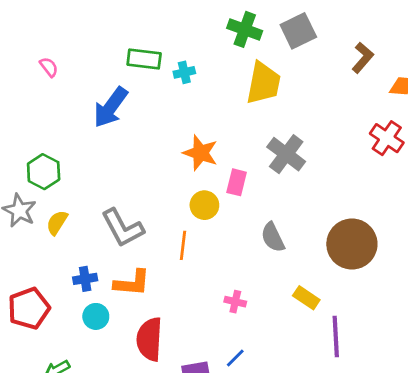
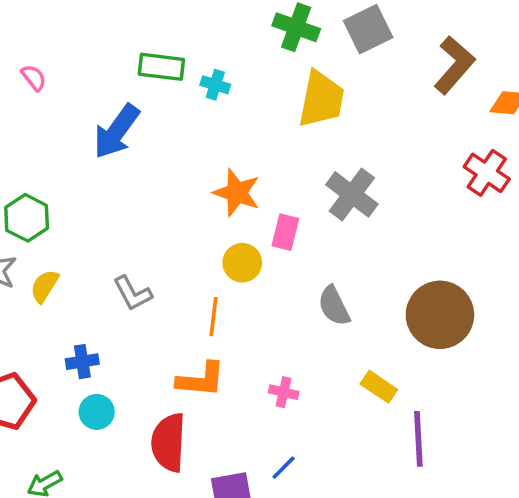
brown L-shape: (363, 58) -> (454, 65), size x1.4
cyan cross: (184, 72) -> (215, 85), turned 30
gray L-shape: (123, 228) -> (133, 293), size x0.7
orange L-shape: (132, 283) -> (201, 380), moved

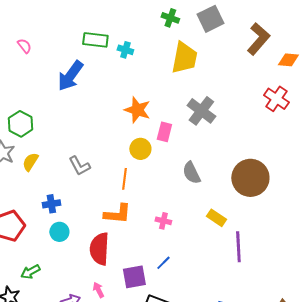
green cross: (296, 27) -> (170, 18), size x0.7

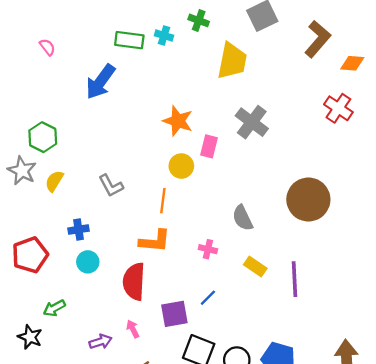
green cross: (170, 18) -> (199, 20), moved
cyan cross: (125, 50) -> (164, 35), moved
gray semicircle: (191, 173) -> (243, 218), moved
yellow rectangle: (216, 218) -> (255, 266), moved

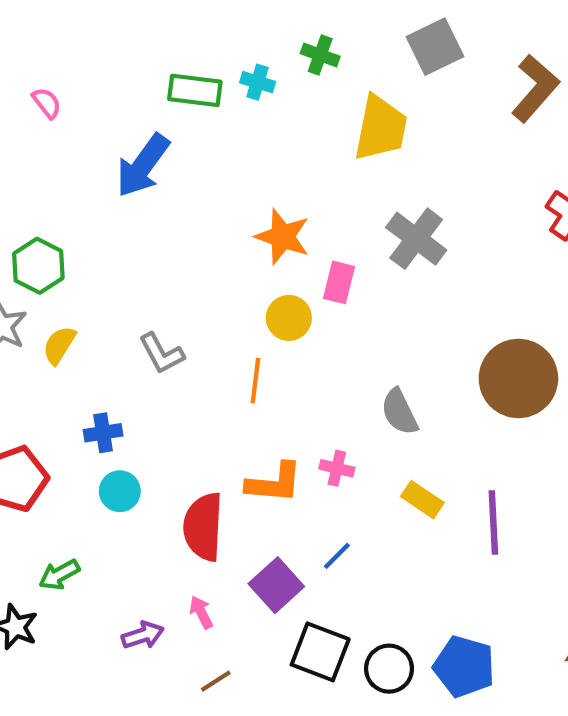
orange L-shape: (155, 241) -> (274, 483), moved
purple square: (174, 314) -> (276, 585), turned -32

